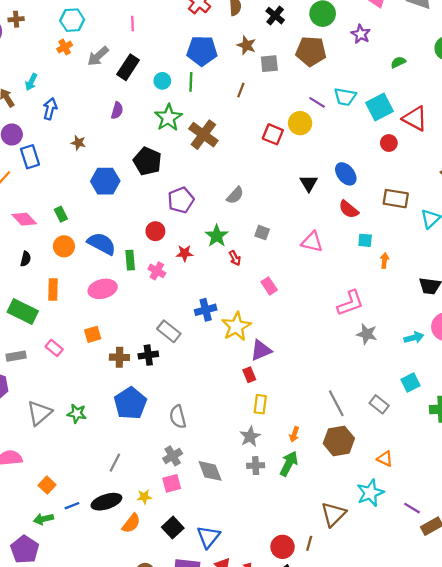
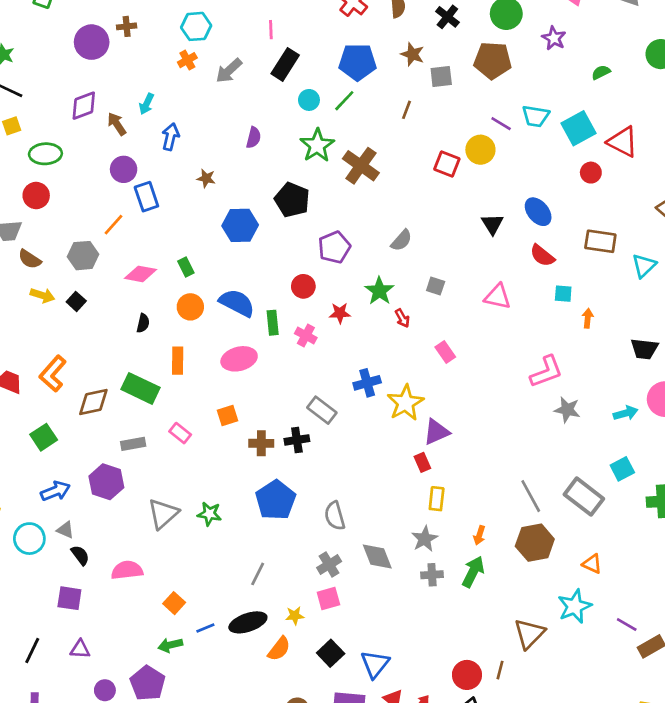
black rectangle: (128, 67) -> (285, 64), moved
green line: (191, 82) -> (344, 101), turned 42
pink diamond: (24, 219) -> (141, 274), turned -35
gray rectangle: (379, 404) -> (584, 497), size x1.6
gray diamond: (210, 471) -> (377, 556), moved

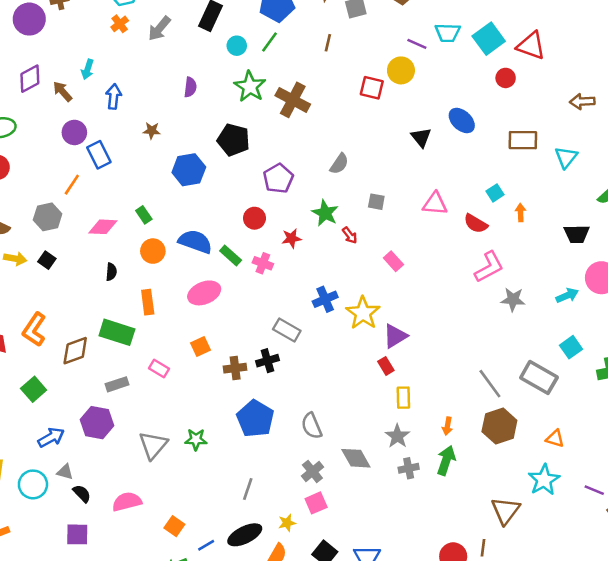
red semicircle: (542, 256) -> (476, 224), moved
cyan square: (563, 294) -> (495, 193), turned -30
green rectangle: (273, 323) -> (231, 255), turned -35

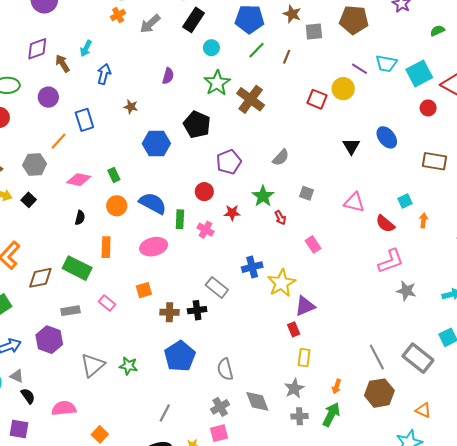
green line: (269, 42) -> (257, 50), moved
purple circle: (74, 132) -> (48, 97), moved
green rectangle: (231, 255) -> (180, 219), turned 42

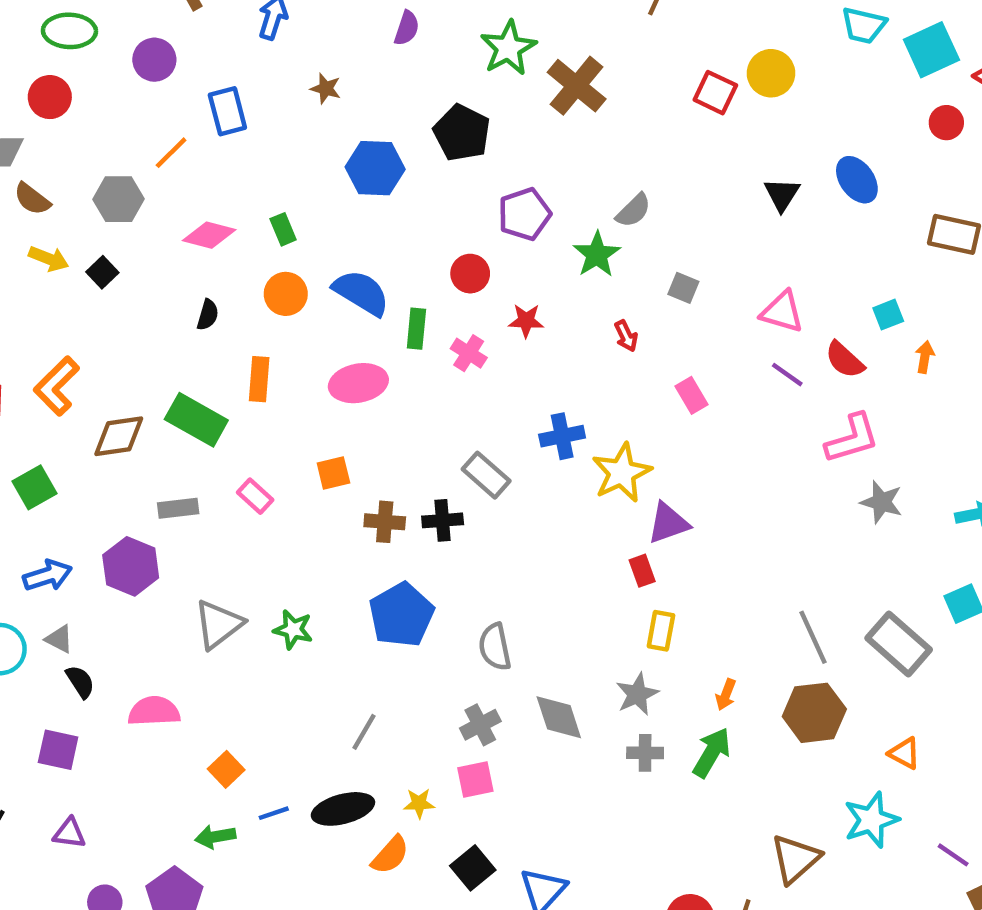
purple line: (359, 69) -> (787, 375), moved
green star: (263, 196) -> (597, 255), moved

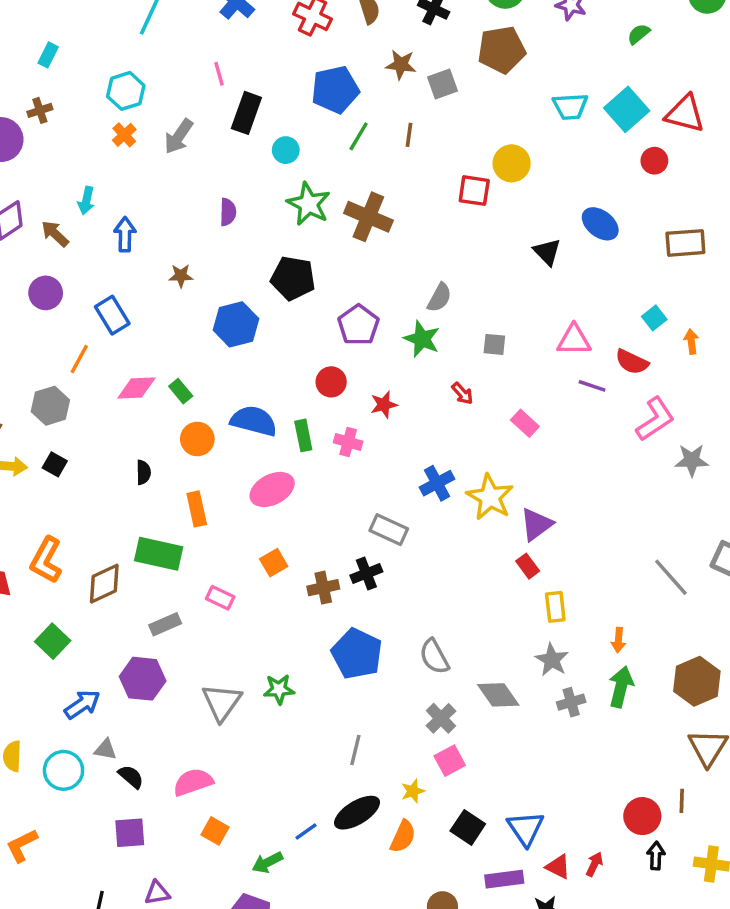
pink diamond: (209, 235) -> (136, 388), moved
brown hexagon: (814, 713) -> (697, 681), moved
orange square: (226, 769) -> (215, 831), moved

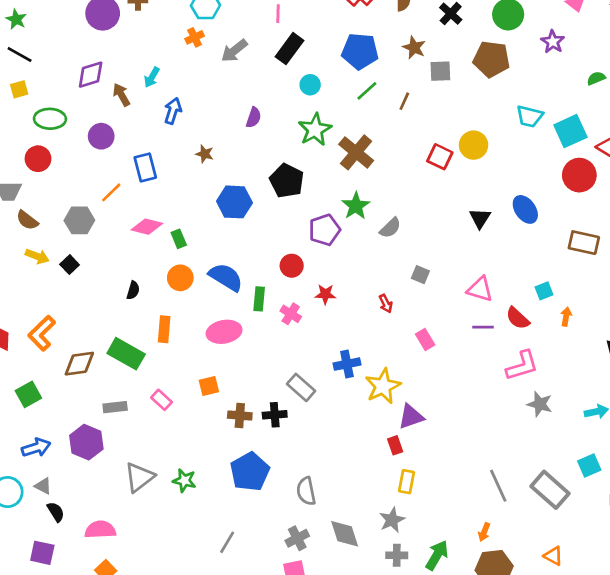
red circle: (654, 161) -> (579, 175), size x1.6
green star: (422, 339) -> (356, 206), moved
purple line: (592, 386) -> (483, 327), turned -36
orange arrow: (618, 640) -> (484, 532), moved

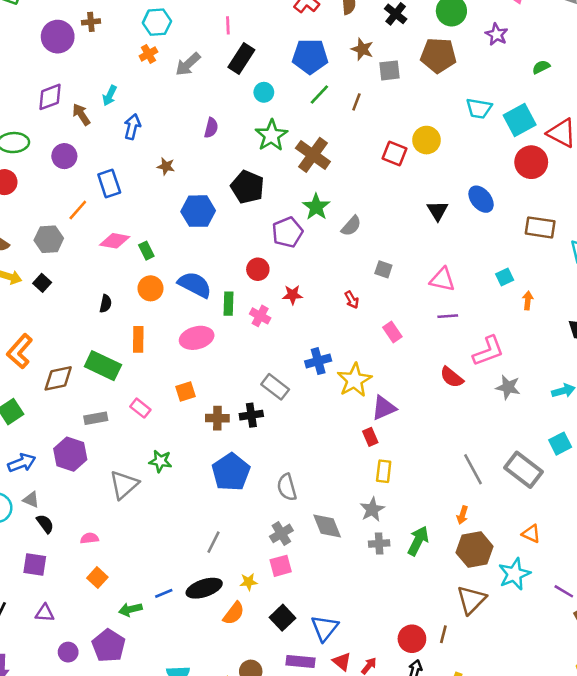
red semicircle: (518, 318) -> (452, 377), moved
green star: (184, 481) -> (160, 461), moved
pink semicircle: (100, 530) -> (90, 538), size x0.6

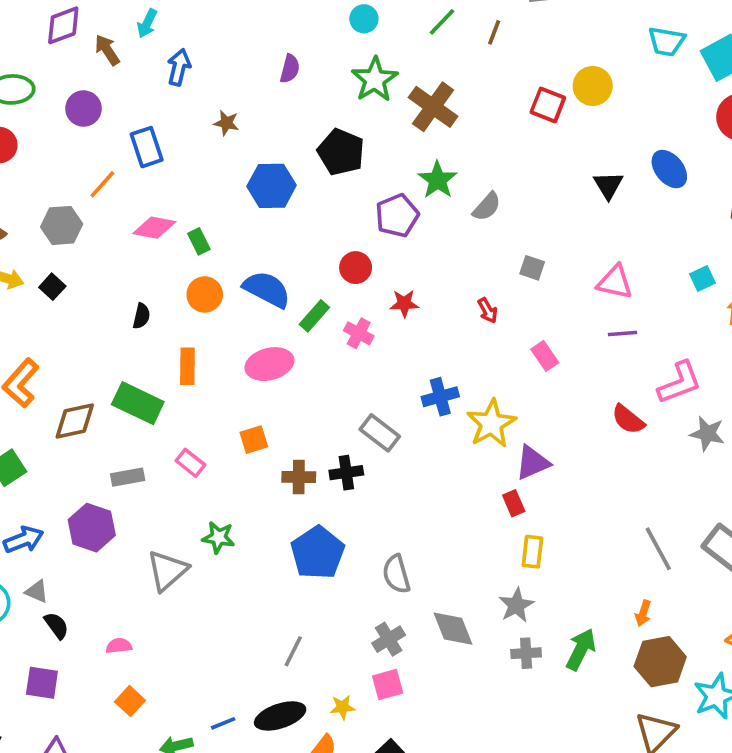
green rectangle: (229, 304) -> (314, 316), turned 40

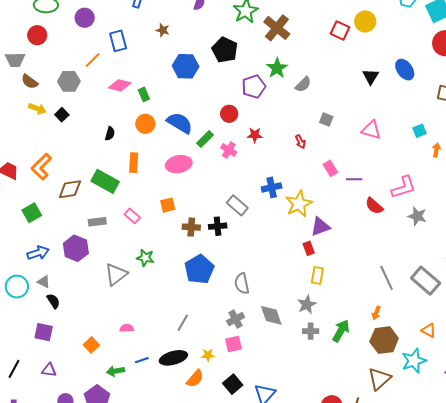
purple line: (623, 334) -> (354, 179), moved
pink semicircle: (119, 646) -> (127, 328), moved

